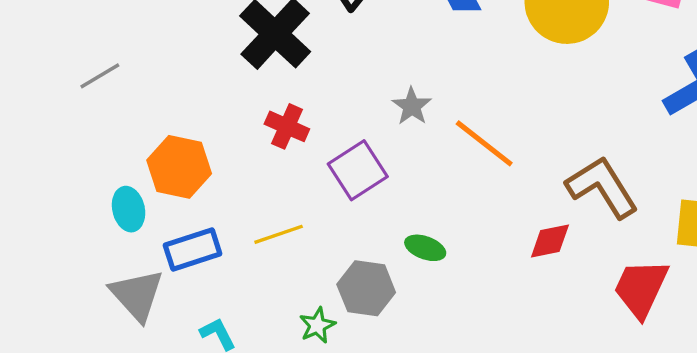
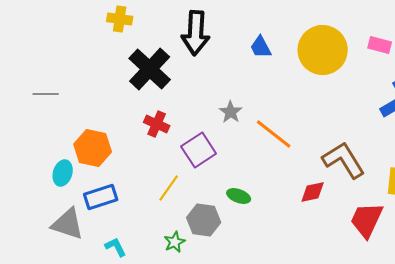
gray line: (100, 76) -> (46, 94), turned 30
cyan ellipse: (129, 209) -> (63, 173), turned 30
yellow line: (279, 234) -> (169, 188), moved, turned -36
gray triangle: (137, 295) -> (68, 224), turned -30

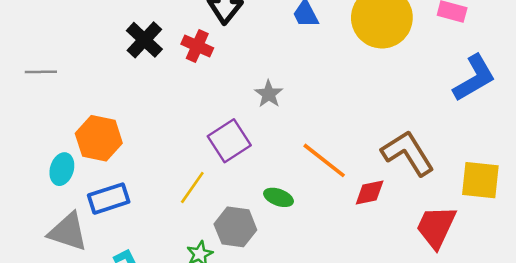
black cross: (150, 69) -> (144, 40), moved, size x0.7
red cross: (157, 124) -> (197, 46), moved
orange line: (274, 134) -> (324, 160), moved

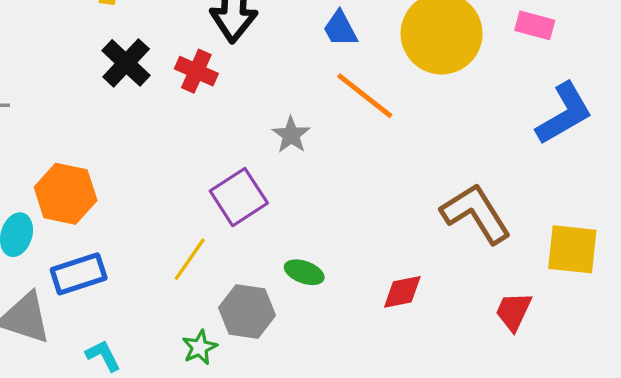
orange line: (324, 160) -> (365, 96), moved
red diamond: (370, 192) -> (402, 292), moved
red trapezoid: (436, 227) -> (513, 311), size x0.7

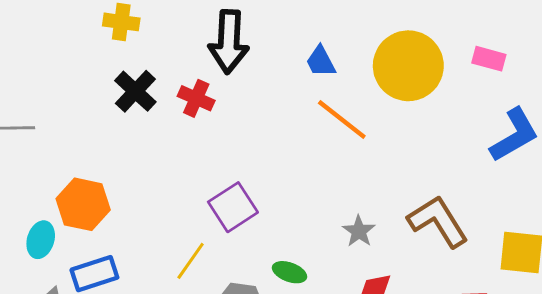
gray star: (291, 135) -> (359, 231), moved

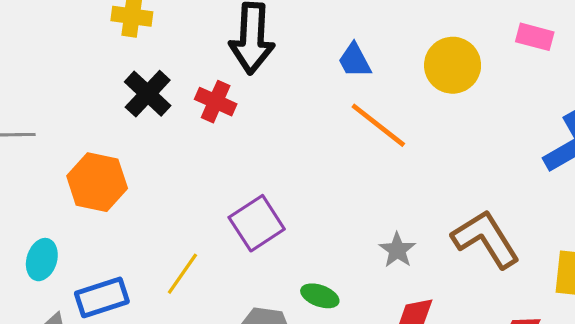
pink rectangle: (489, 59) -> (535, 37), moved
yellow circle: (408, 66) -> (453, 65), size x0.7
orange hexagon: (83, 204) -> (97, 182), moved
yellow line: (191, 261) -> (182, 274), moved

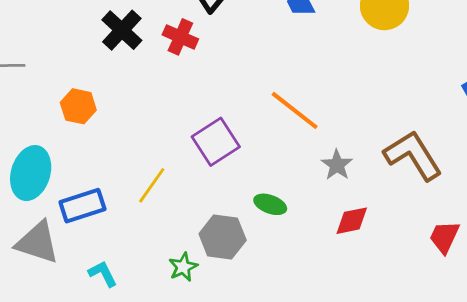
orange line: (378, 125) -> (295, 110), moved
orange hexagon: (97, 182) -> (78, 106), size x0.7
cyan ellipse: (42, 260) -> (31, 173), size x1.5

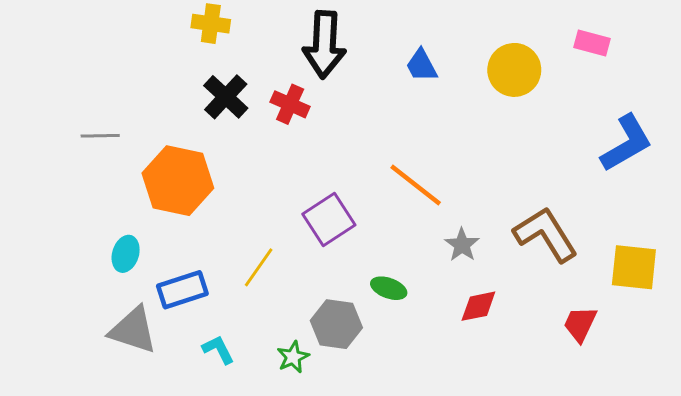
orange hexagon: (78, 106) -> (178, 181), size x1.8
cyan ellipse: (31, 173) -> (126, 254), size x0.6
cyan L-shape: (103, 274) -> (218, 350), moved

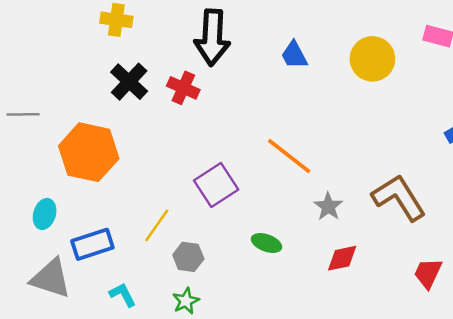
gray hexagon: (336, 324) -> (188, 257), moved, size x0.7

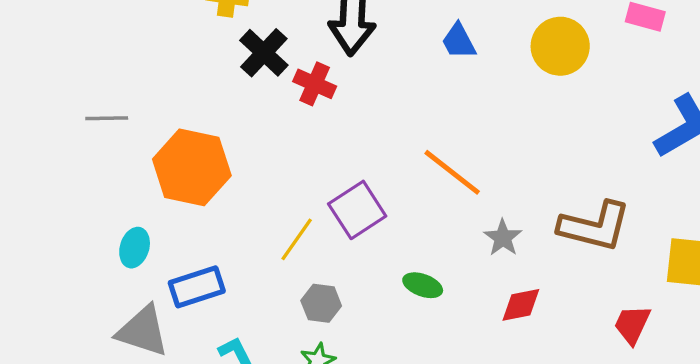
black cross: (129, 82) -> (264, 53), moved
brown L-shape: (399, 198) -> (595, 226), turned 136
yellow line: (157, 225) -> (297, 239), moved

